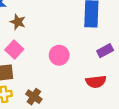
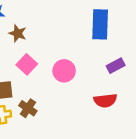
pink square: (14, 49) -> (27, 64), moved
brown cross: (34, 97) -> (28, 108), moved

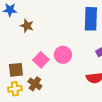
pink square: (27, 64) -> (41, 60), moved

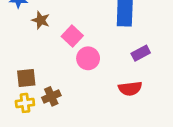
pink square: (41, 60) -> (72, 36), moved
brown cross: (35, 84) -> (51, 96), turned 32

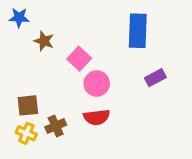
red semicircle: (130, 89) -> (97, 117), moved
yellow cross: (25, 103) -> (26, 133), turned 30

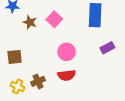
pink square: (79, 59) -> (54, 19), moved
brown square: (28, 105) -> (15, 57), moved

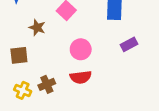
brown star: (30, 22) -> (37, 28), moved

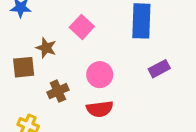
brown square: (19, 55) -> (24, 67), moved
brown cross: (47, 84) -> (58, 91), moved

